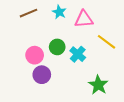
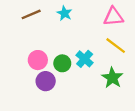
pink triangle: (84, 19) -> (113, 17), moved
green circle: (57, 47) -> (62, 63), moved
green star: (98, 85) -> (112, 78), moved

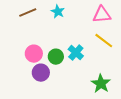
green star: (112, 78) -> (101, 84), moved

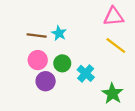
cyan star: (58, 12) -> (59, 33), moved
brown line: (28, 13) -> (37, 35), moved, turned 30
cyan cross: (76, 53) -> (86, 73), moved

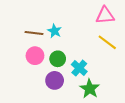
purple circle: (46, 81) -> (55, 80), moved
green star: (112, 93) -> (90, 89), moved

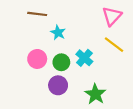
pink triangle: (105, 15) -> (112, 16), turned -42
brown line: (34, 33) -> (37, 14), moved
cyan cross: (79, 68) -> (84, 58), moved

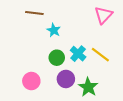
yellow line: (114, 45) -> (100, 55), moved
pink circle: (37, 59) -> (31, 81), moved
purple circle: (58, 85) -> (66, 79), moved

